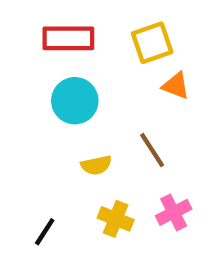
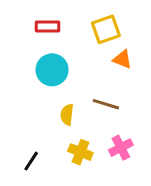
red rectangle: (68, 38) -> (48, 26), size x0.7
brown line: (152, 150) -> (106, 104), turned -40
yellow semicircle: (96, 165) -> (67, 115), turned 108

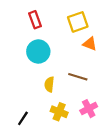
red rectangle: (48, 26) -> (35, 20), turned 70

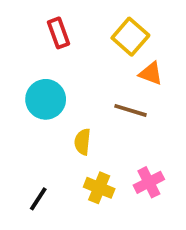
yellow square: (78, 22) -> (130, 37), turned -30
cyan circle: (38, 52) -> (46, 99), moved
brown line: (78, 77) -> (130, 110), moved

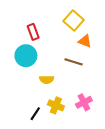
red rectangle: (59, 33) -> (33, 32), moved
yellow semicircle: (83, 142) -> (47, 80), turned -96
black line: (38, 199) -> (35, 114), moved

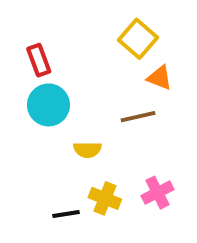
red rectangle: (33, 32) -> (39, 60), moved
brown line: (74, 62) -> (138, 117), turned -30
black line: (35, 114) -> (66, 214), turned 48

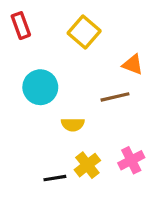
yellow square: (138, 39) -> (84, 32), moved
red rectangle: (39, 60) -> (21, 26), moved
yellow cross: (105, 198) -> (87, 165), turned 30

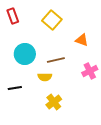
brown line: (115, 97) -> (56, 60), moved
pink cross: (131, 160) -> (90, 71), moved
black line: (55, 178) -> (15, 88), moved

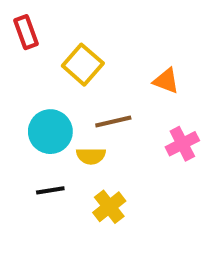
yellow square: (52, 20) -> (83, 65), moved
cyan circle: (25, 54) -> (50, 132), moved
black line: (15, 88) -> (50, 190), moved

